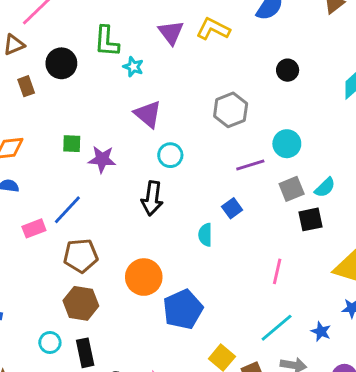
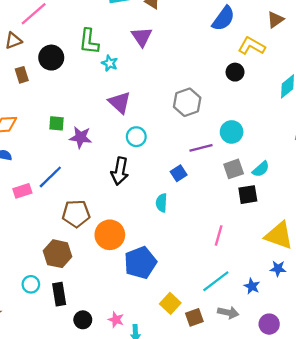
yellow L-shape: (213, 29) -> (252, 46), moved
blue square: (232, 208) -> (179, 173), moved
brown pentagon: (81, 256) -> (76, 214), moved

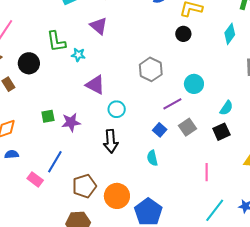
gray square: (234, 169) -> (188, 127), moved
pink rectangle: (22, 191) -> (35, 179), turned 70

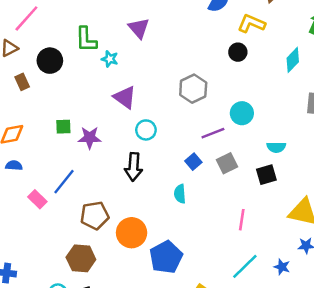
cyan semicircle: (226, 108) -> (276, 147), turned 49

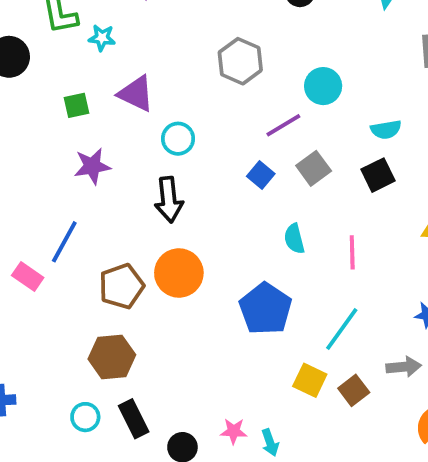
green square: (63, 127) -> (76, 105), moved
cyan semicircle: (180, 194) -> (294, 239), moved
orange circle: (132, 233) -> (179, 273), moved
blue pentagon: (166, 257) -> (265, 309), moved
cyan line: (245, 266) -> (342, 329), moved

